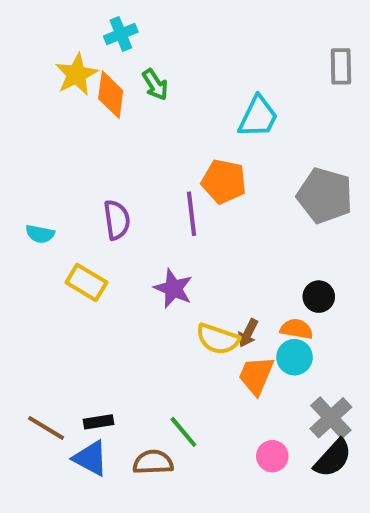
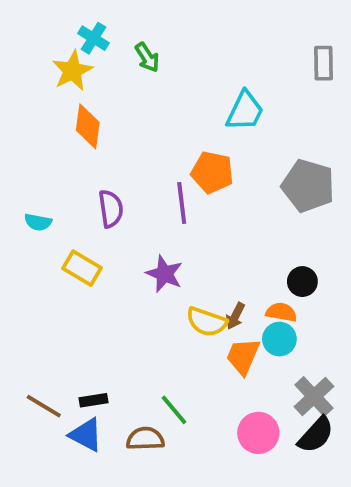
cyan cross: (121, 34) -> (94, 38), moved, turned -36
green arrow: (155, 85) -> (147, 57), moved
orange diamond: (111, 95) -> (88, 126), moved
pink circle: (272, 456) -> (258, 433), size x1.4

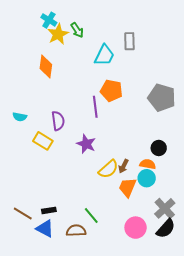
gray rectangle: (323, 63) -> (129, 41), moved
yellow star: (72, 71) -> (58, 34), moved
cyan trapezoid: (245, 111) -> (104, 55), moved
purple semicircle: (111, 209) -> (58, 121), moved
yellow semicircle: (207, 322) -> (108, 169), turned -60

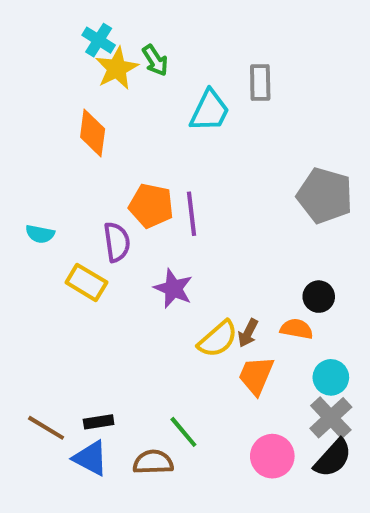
orange pentagon: (111, 91) -> (151, 206), moved
cyan circle: (147, 178) -> (331, 377), moved

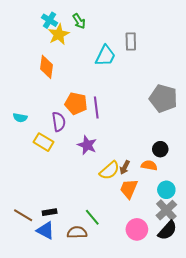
green arrow: (155, 60) -> (79, 21), moved

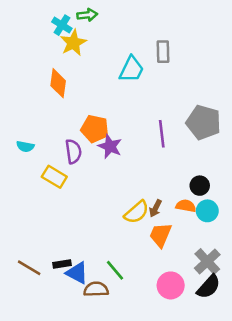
green arrow: (79, 21) -> (87, 15), moved, turned -63
purple line: (96, 108) -> (162, 134), moved
purple star: (87, 145) -> (110, 146), moved
cyan circle: (166, 190) -> (207, 211), moved
blue triangle: (45, 230) -> (77, 273), moved

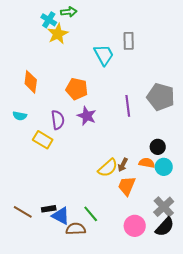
cyan trapezoid: (131, 69) -> (104, 55), turned -55
orange diamond: (58, 83) -> (31, 82), moved
orange pentagon: (95, 129) -> (77, 89), moved

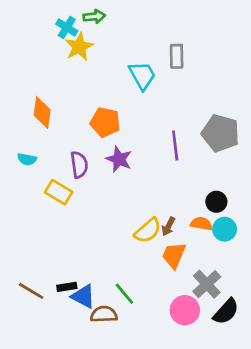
gray cross: (164, 207) -> (207, 284), moved

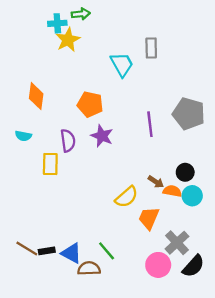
cyan cross: (67, 27) -> (57, 23), turned -36
yellow rectangle: (59, 192) -> (50, 164), turned 60
brown arrow: (168, 226) -> (156, 182), moved, turned -84
black rectangle: (67, 287) -> (47, 251), moved

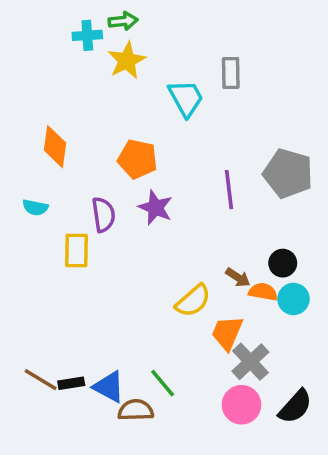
yellow star: (68, 40) -> (127, 61), moved
gray cross: (177, 243) -> (250, 362), moved

